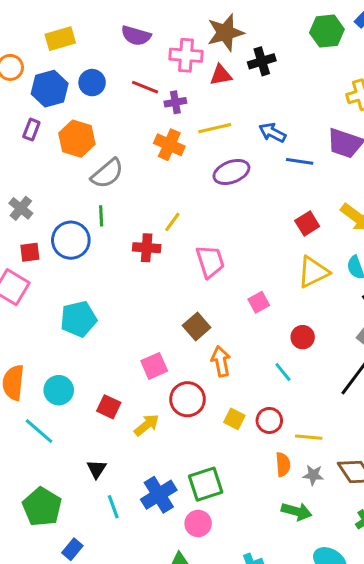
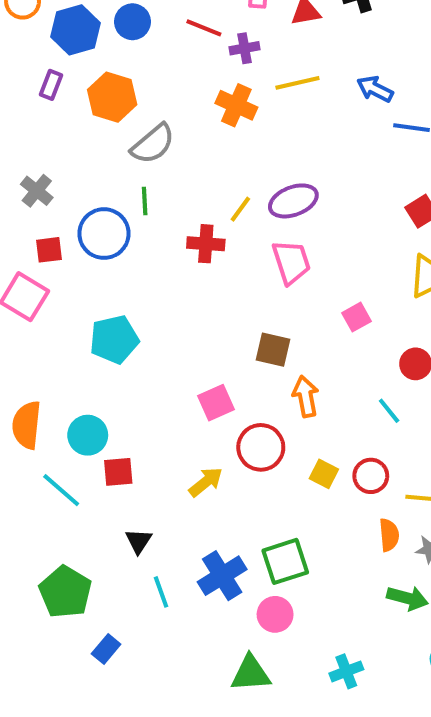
purple ellipse: (231, 172) -> (293, 201), moved
brown square: (197, 327) -> (273, 350), turned -36
red square: (109, 407) -> (118, 472), moved, turned -30

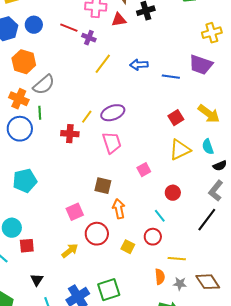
purple cross: (244, 48) -> (89, 38), turned 32
yellow line: (297, 83) -> (103, 64), moved, turned -40
blue arrow: (375, 89) -> (139, 65), moved, turned -30
orange cross: (236, 105) -> (19, 99), moved
red circle: (371, 476) -> (153, 237), moved

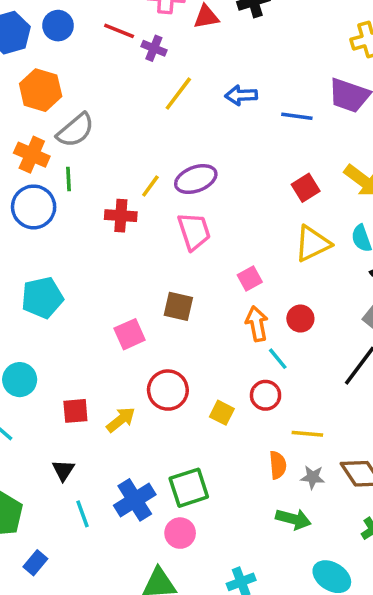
orange arrow: (119, 209) -> (257, 324), moved
pink square: (75, 212) -> (130, 334), moved
red square: (27, 246) -> (75, 411), moved

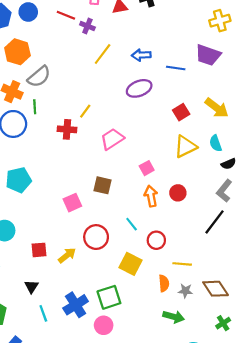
purple ellipse: (196, 179) -> (139, 88), moved
pink trapezoid: (194, 231) -> (112, 139), turned -105
cyan line: (278, 359) -> (132, 224), moved
yellow square: (222, 413) -> (131, 264), moved, size x1.5

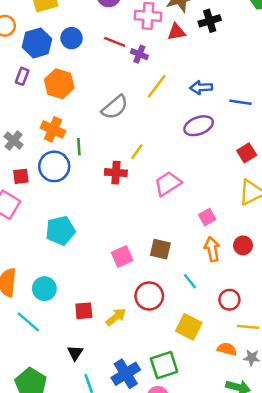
gray semicircle: (39, 77) -> (115, 107), moved
brown square: (103, 185) -> (160, 249), moved
red circle: (156, 240) -> (229, 300), moved
orange semicircle: (164, 283) -> (227, 349), turned -70

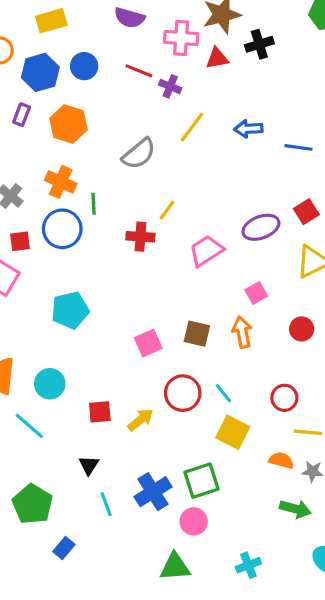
purple ellipse: (199, 126) -> (261, 227), moved
orange arrow: (212, 249) -> (242, 332), moved
cyan line: (190, 281) -> (223, 393), moved

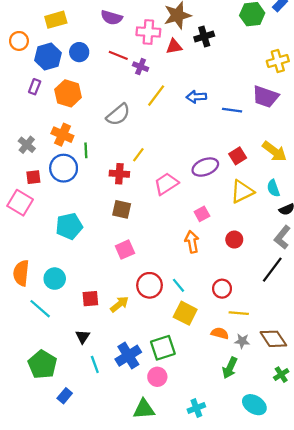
brown square: (197, 334) -> (122, 209), moved
green arrow: (295, 509) -> (230, 368), turned 100

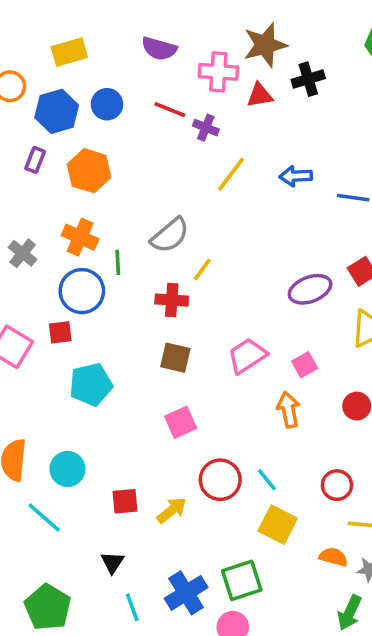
gray semicircle: (118, 115) -> (170, 235), moved
red square: (33, 177) -> (60, 332), moved
pink trapezoid: (166, 184) -> (247, 356), moved

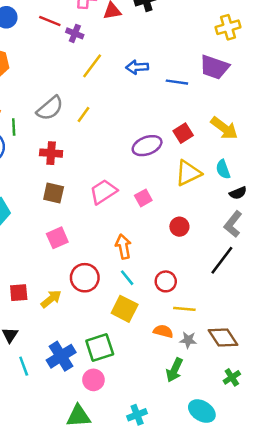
yellow line: (202, 270) -> (83, 114), moved
orange arrow: (288, 410) -> (123, 247), moved
cyan line: (267, 480) -> (127, 278), moved

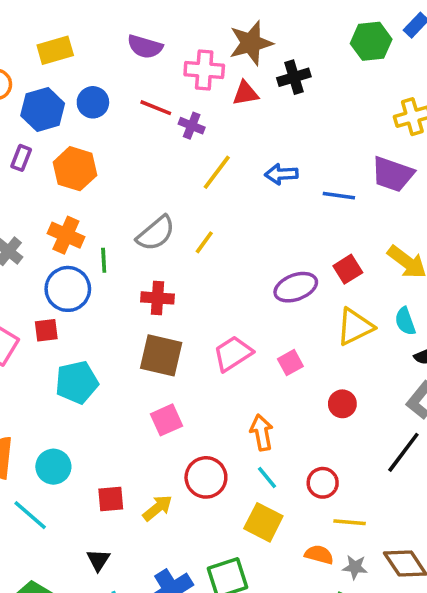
brown square: (54, 193) -> (161, 355), size x1.4

